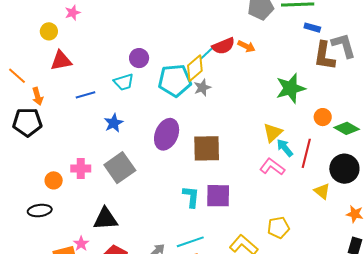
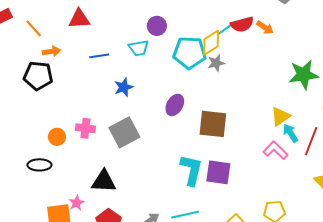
orange arrow: (38, 96) -> (51, 51), turned -90
purple ellipse: (167, 134) -> (175, 105), size x0.7
cyan L-shape: (191, 197) -> (191, 170), size x1.4

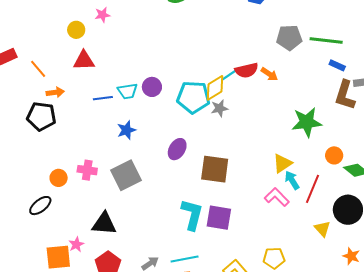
purple circle: (157, 26) -> (152, 87), moved
cyan trapezoid: (139, 48) -> (128, 91), moved
black ellipse: (39, 165) -> (40, 206), turned -40

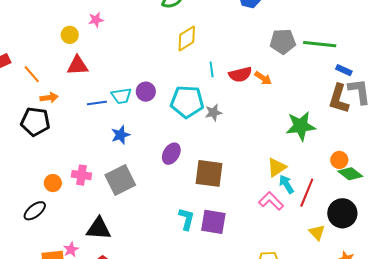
blue rectangle: (337, 65) -> (344, 70), moved
cyan line: (229, 75) -> (212, 69), moved, turned -63
yellow diamond: (215, 88) -> (187, 38), moved
orange circle: (334, 155) -> (339, 160), moved
cyan L-shape: (192, 214) -> (187, 219), size x0.7

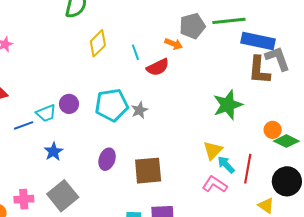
cyan line: (212, 69) -> (135, 52), moved
blue rectangle: (344, 70) -> (258, 41), size x2.0
orange arrow: (263, 78) -> (174, 44), moved

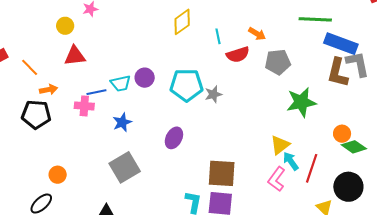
gray pentagon: (192, 26) -> (278, 62), moved
brown square: (148, 171) -> (222, 173), moved
pink L-shape: (215, 184) -> (277, 179), turned -95
pink cross: (24, 199) -> (84, 106), moved

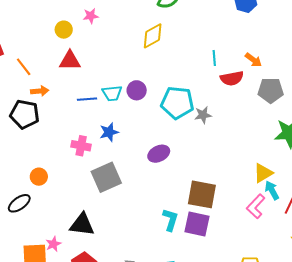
yellow diamond: (182, 22) -> (153, 36), moved
pink cross: (84, 106) -> (81, 146), moved
purple ellipse: (174, 138) -> (159, 154), turned 30

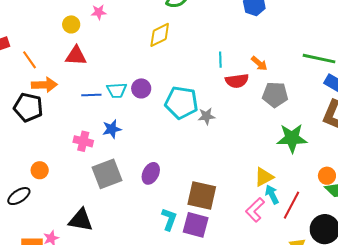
orange arrow: (40, 91) -> (44, 85), size x1.4
purple ellipse: (159, 154) -> (151, 173), moved, turned -40

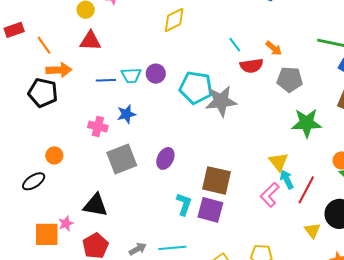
cyan line: (220, 60) -> (235, 45), turned -35
gray star: (206, 116) -> (221, 101), size x1.8
yellow triangle: (264, 177) -> (279, 162), turned -40

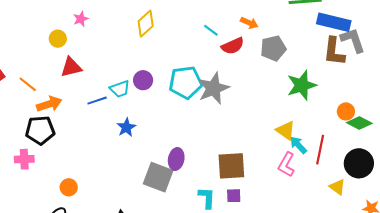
pink cross: (98, 126) -> (24, 159), moved
gray square: (122, 159) -> (158, 177), moved, turned -32
purple square: (210, 210) -> (234, 196), size x0.6

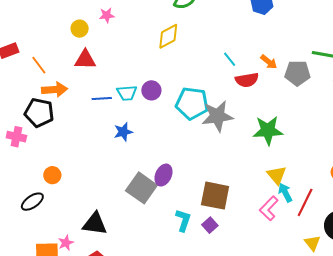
gray pentagon: (273, 48) -> (297, 73), moved
green star: (302, 85) -> (268, 130), moved
purple square: (234, 196) -> (210, 225), turned 35

